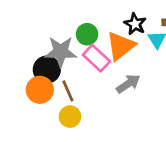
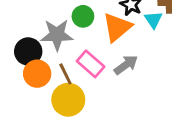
pink rectangle: (96, 58) -> (91, 64), moved
black circle: (47, 70) -> (28, 51), moved
yellow circle: (70, 117) -> (68, 100), size x1.5

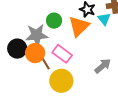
gray arrow: (126, 65) -> (103, 66), moved
orange circle: (37, 74) -> (35, 53), moved
yellow circle: (68, 100) -> (61, 81), moved

